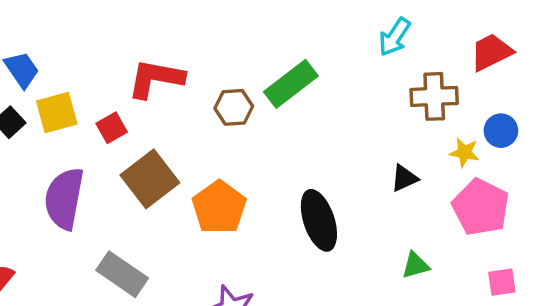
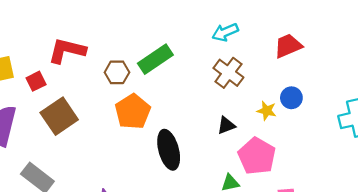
cyan arrow: (395, 37) -> (225, 32), turned 30
brown cross: (434, 96) -> (228, 73), moved, turned 36
orange pentagon: (219, 207) -> (133, 112), moved
pink pentagon: (481, 207) -> (257, 156), moved

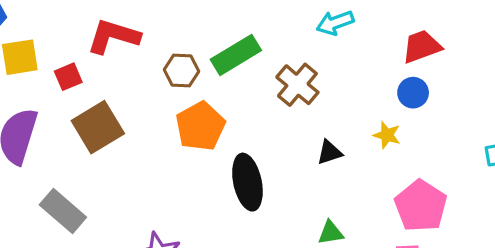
brown cross: (228, 73) -> (297, 85), moved
blue circle: (291, 98) -> (413, 93), moved
pink pentagon: (257, 156) -> (421, 206), moved

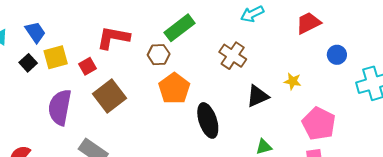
green rectangle: (236, 55) -> (179, 28), moved
blue circle: (413, 93) -> (337, 55), moved
black triangle: (329, 152) -> (258, 96), size x1.4

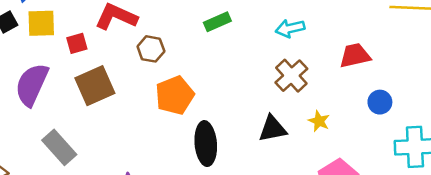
green rectangle: (179, 28) -> (217, 22), moved, size x0.7
brown hexagon: (159, 55) -> (151, 49), moved
brown cross: (233, 56) -> (291, 76), moved

